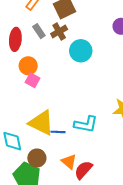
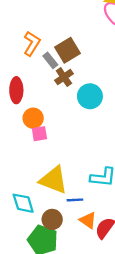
gray rectangle: (39, 31) -> (50, 60), moved
pink square: (33, 80) -> (39, 134), turned -32
blue line: (58, 132) -> (75, 200), moved

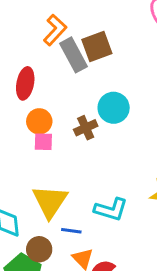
gray rectangle: (50, 60) -> (74, 55), size x1.6
brown cross: (64, 77) -> (86, 128), moved
yellow triangle: (54, 180) -> (50, 201), turned 32

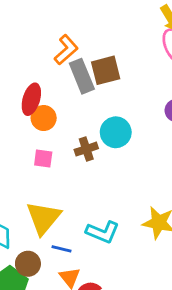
orange circle: (39, 121) -> (44, 118), moved

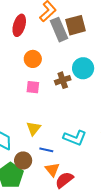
red ellipse: (31, 99) -> (19, 25), moved
yellow triangle: (43, 218) -> (34, 128), size x0.6

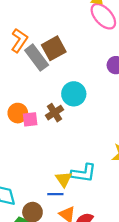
orange circle: (33, 59) -> (18, 113), moved
pink square: (33, 87) -> (30, 119), moved
yellow triangle: (34, 128) -> (64, 179), moved

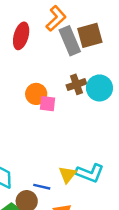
brown cross: (54, 113) -> (76, 84), moved
blue line: (55, 194) -> (42, 187), moved

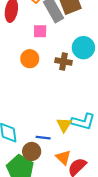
brown cross: (76, 84) -> (64, 62), moved, turned 35
pink square: (47, 104) -> (40, 31), moved

